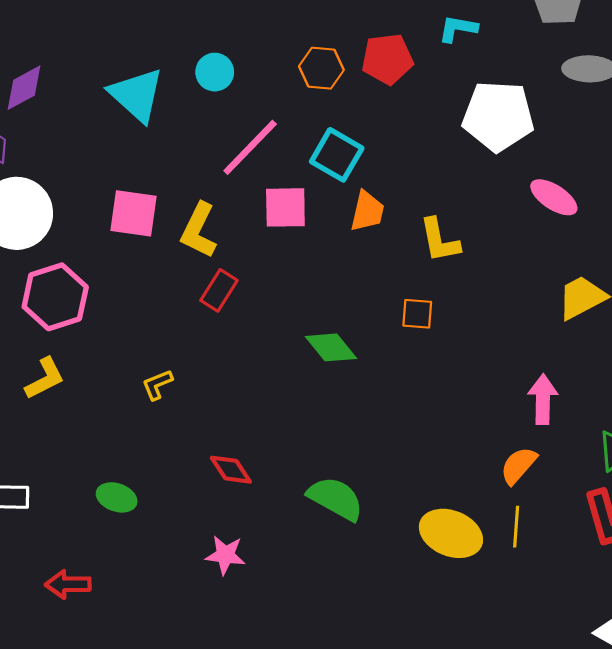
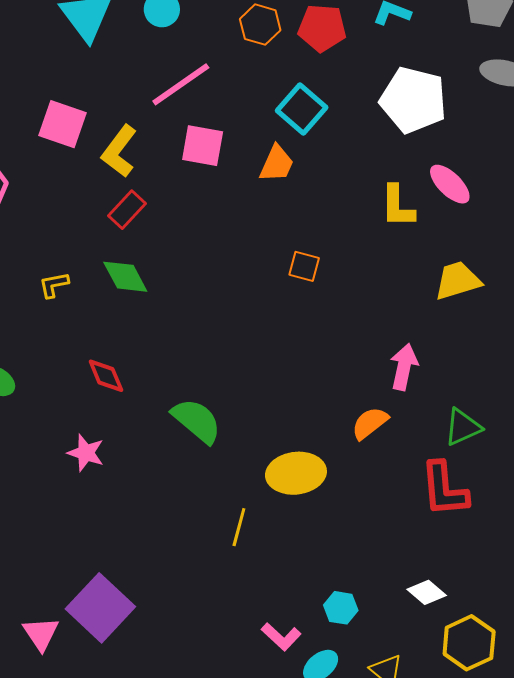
cyan square: (337, 155) -> (302, 109), moved
yellow L-shape: (440, 240) -> (398, 206), moved
green diamond: (331, 347) -> (125, 277), moved
yellow line: (516, 527) -> (239, 527), moved
yellow ellipse: (451, 533) -> (296, 473), turned -40

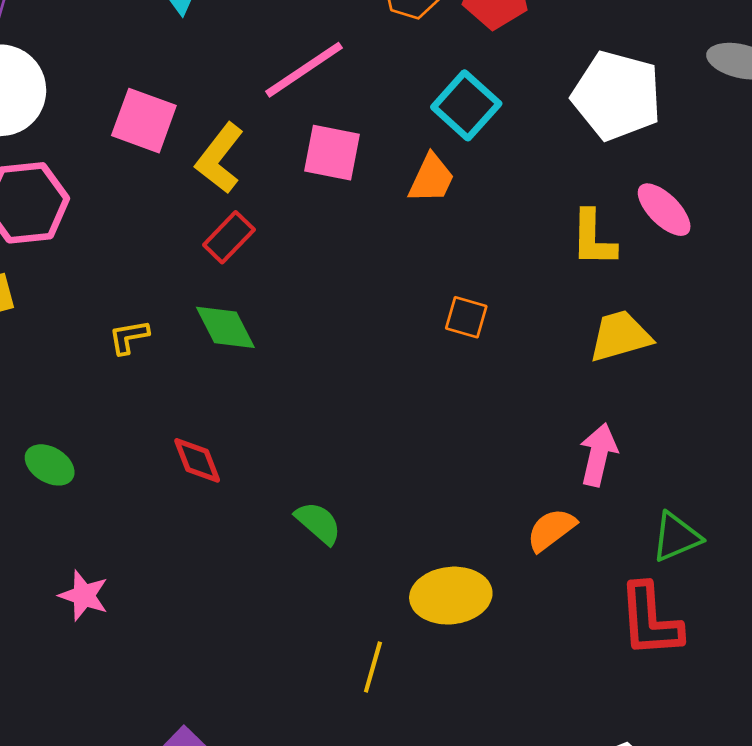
yellow trapezoid: (458, 281) -> (620, 336), moved
green semicircle: (197, 421) -> (318, 523), size x0.7
pink star: (86, 453) -> (84, 596), moved

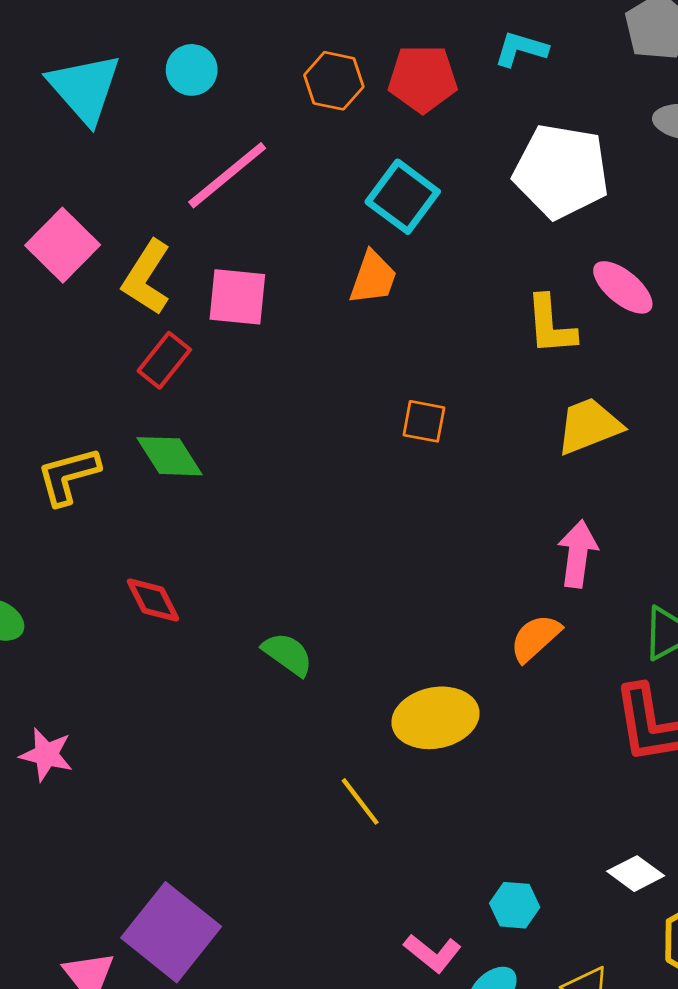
pink square: (144, 121) -> (63, 245), turned 30
pink square: (332, 153) -> (237, 297), moved
yellow L-shape: (129, 337) -> (68, 476), size x1.5
yellow line: (373, 667) -> (360, 801), turned -48

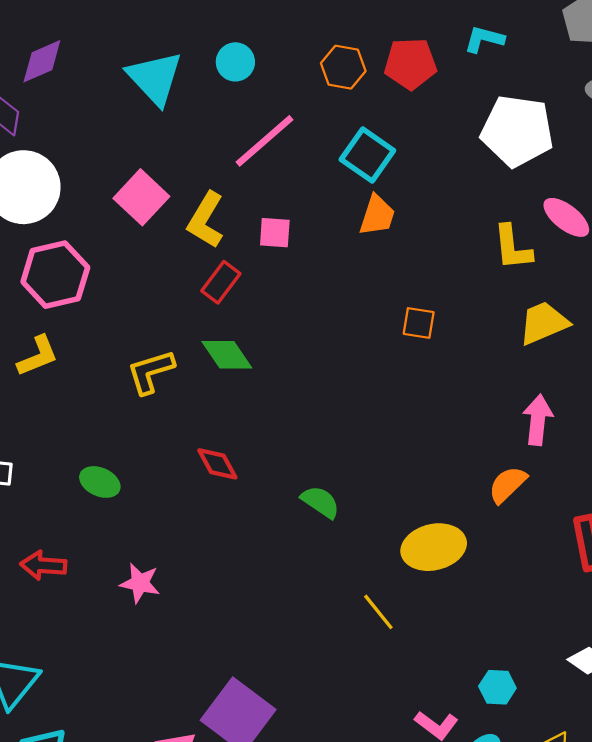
cyan square: (403, 197) -> (367, 155), moved
pink square: (237, 297) -> (275, 233), size x0.7

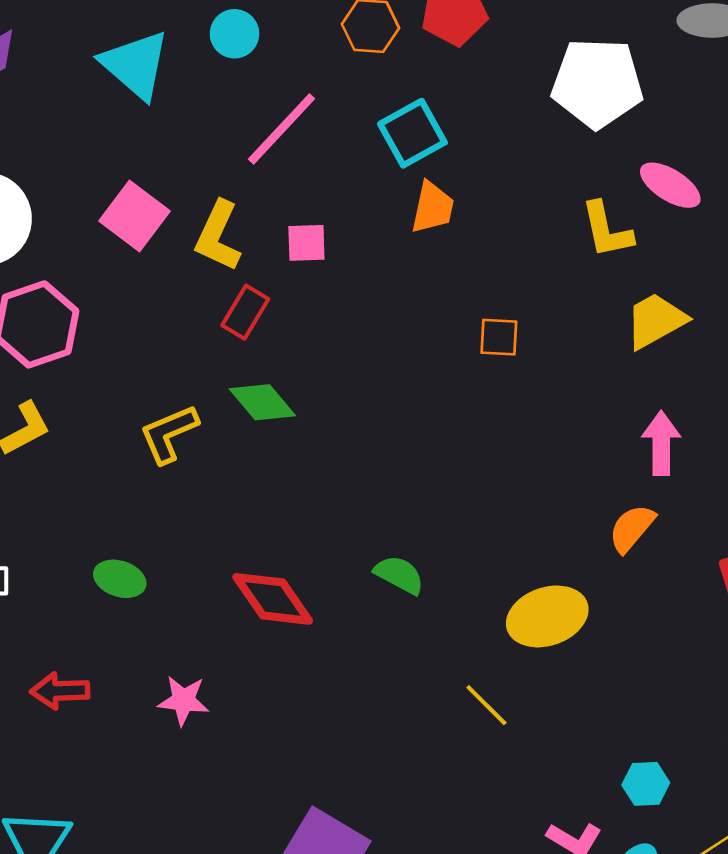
cyan square: (367, 155) -> (412, 133), turned 32
red diamond: (217, 464) -> (273, 599), moved, size x1.5

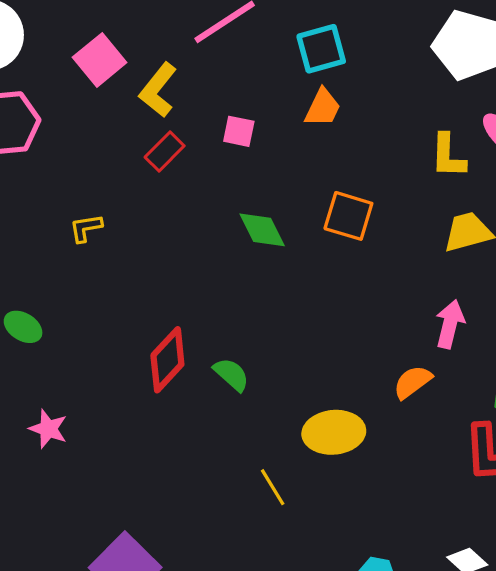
pink square: (306, 243) -> (239, 131), moved
orange square: (499, 337) -> (348, 216), size x1.5
green diamond: (262, 402) -> (262, 230), moved
yellow L-shape: (169, 434) -> (86, 228), size x0.7
red diamond: (273, 599) -> (167, 360), moved, turned 64

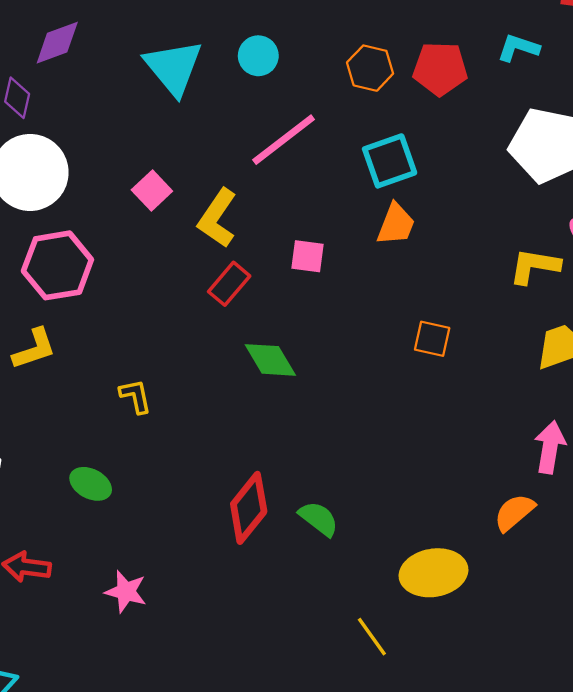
pink square: (100, 60) -> (152, 190), size x0.7
yellow L-shape: (448, 156) -> (535, 266), turned 102
orange square: (348, 216) -> (432, 339), size x0.7
yellow L-shape: (86, 228) -> (135, 396), moved, turned 92
green diamond: (262, 230) -> (270, 360), moved

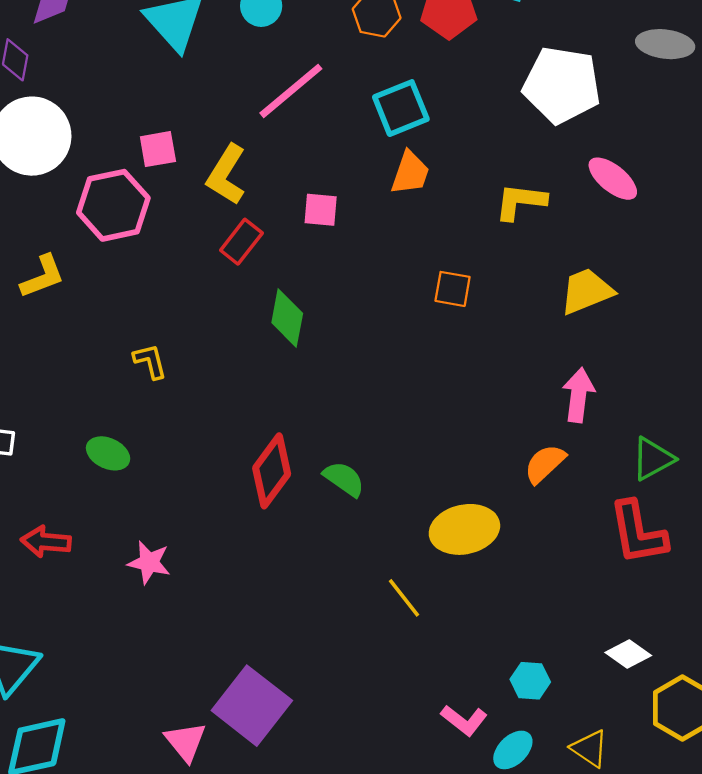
pink square: (152, 190) -> (158, 149), turned 36
pink hexagon: (57, 265) -> (113, 205), moved
yellow L-shape: (535, 266) -> (521, 202), moved
yellow L-shape: (34, 349) -> (43, 276), moved
green diamond: (270, 360) -> (287, 318), turned 44

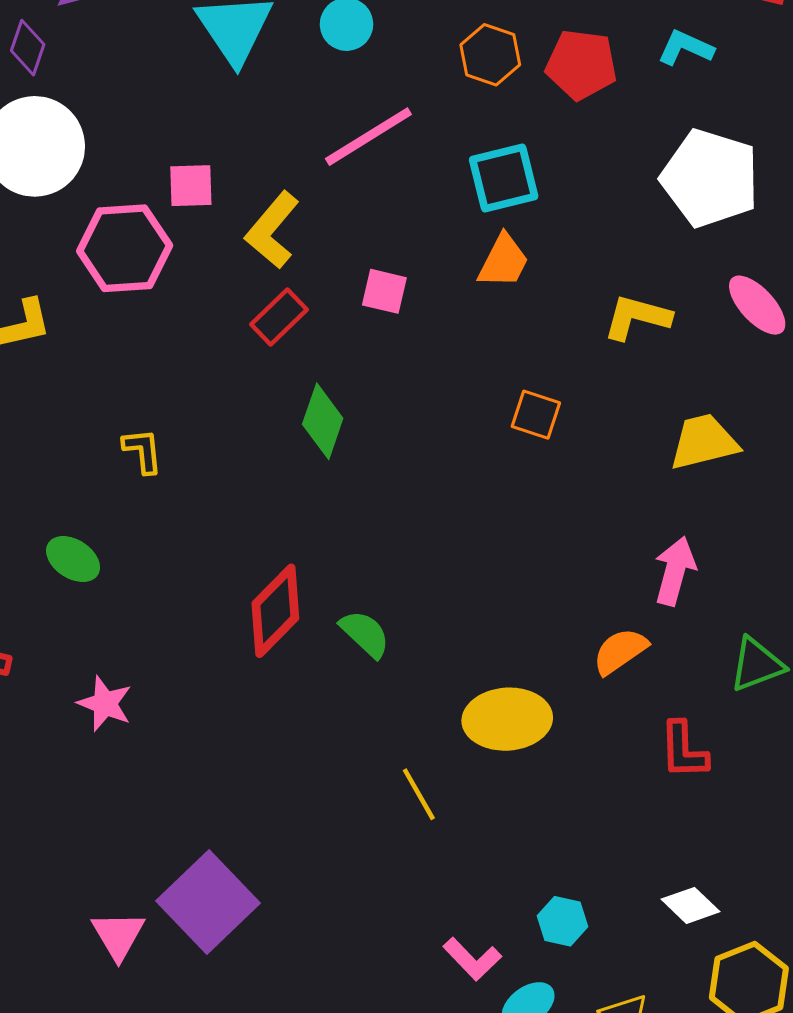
red L-shape: (638, 533) -> (684, 750), moved, size x0.7

